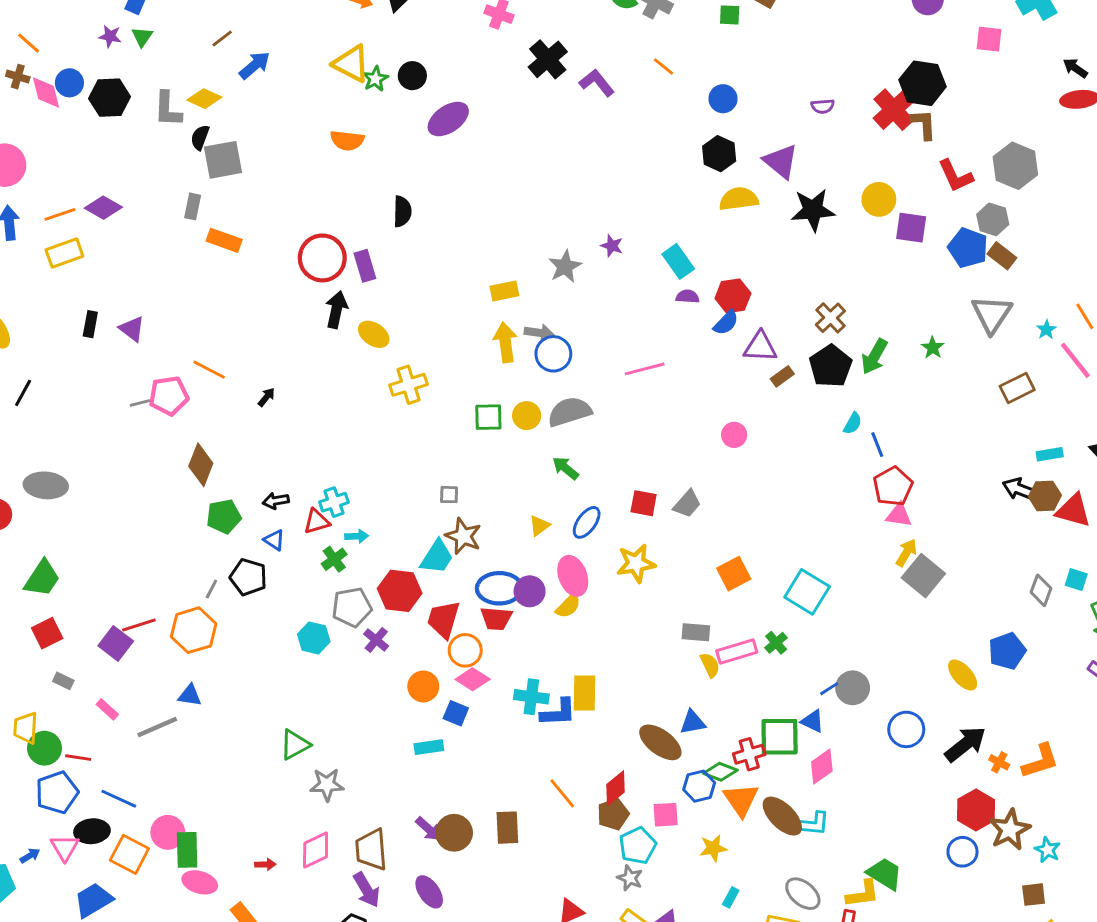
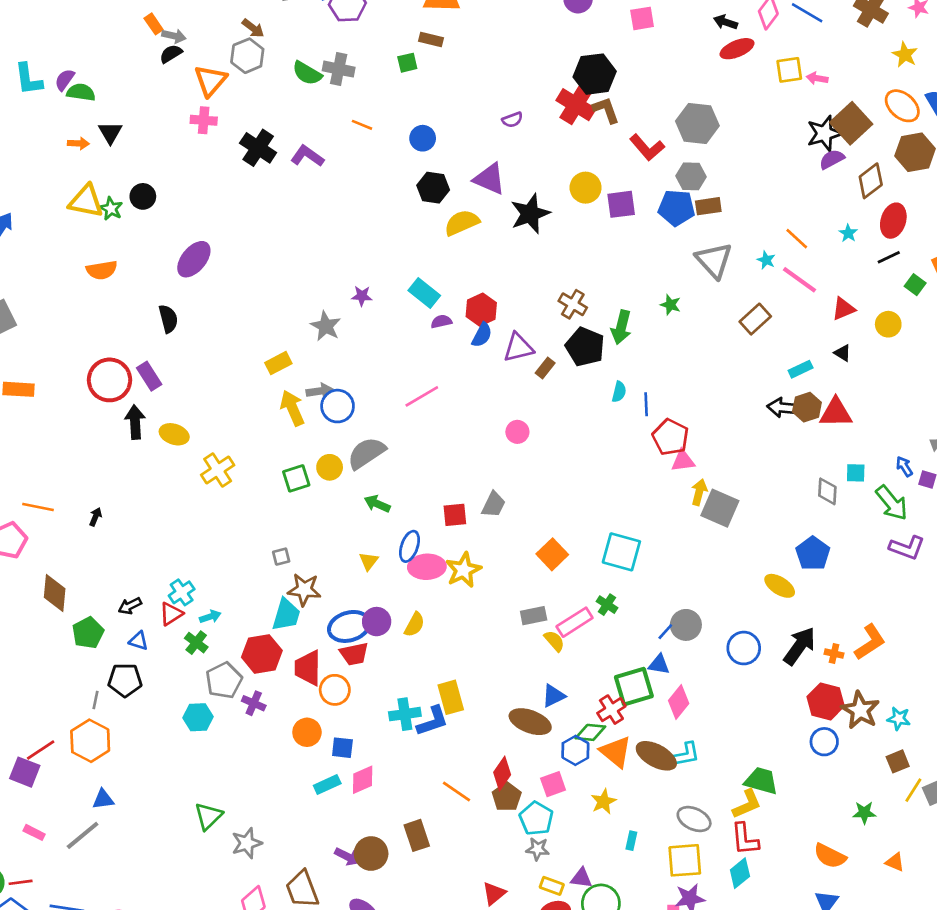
purple ellipse: (448, 119) -> (194, 259), moved
brown rectangle: (1002, 256) -> (708, 206), turned -30
blue line: (877, 445) -> (646, 404), turned 35
pink ellipse: (573, 576) -> (427, 567), moved, turned -56
pink diamond: (473, 679) -> (363, 780), moved, turned -40

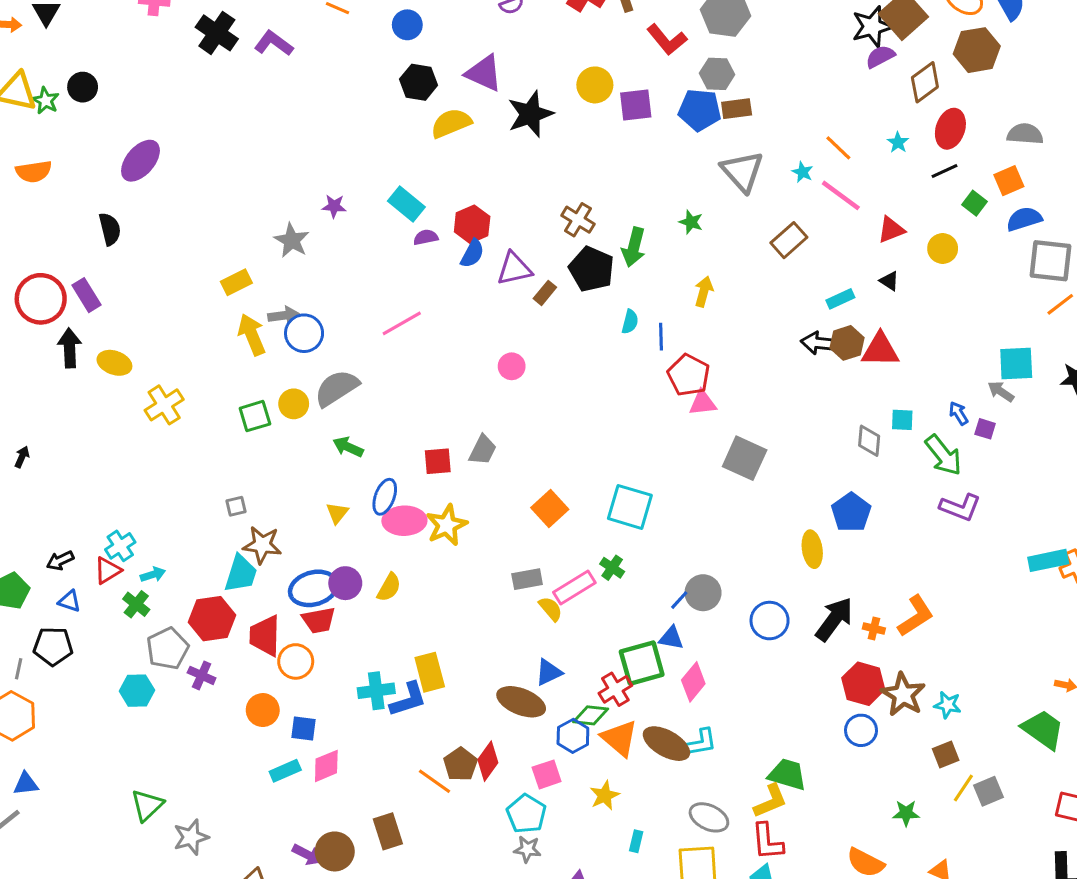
yellow arrow: (699, 492) -> (704, 292), moved
yellow ellipse: (780, 586) -> (812, 549), turned 48
brown pentagon: (507, 797) -> (460, 764), moved

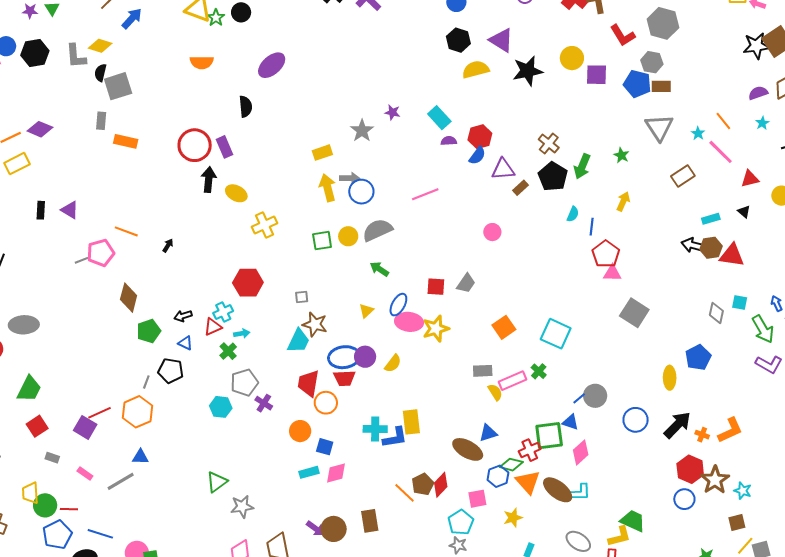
purple semicircle: (880, 57) -> (758, 93), moved
red hexagon: (212, 619) -> (248, 283), moved

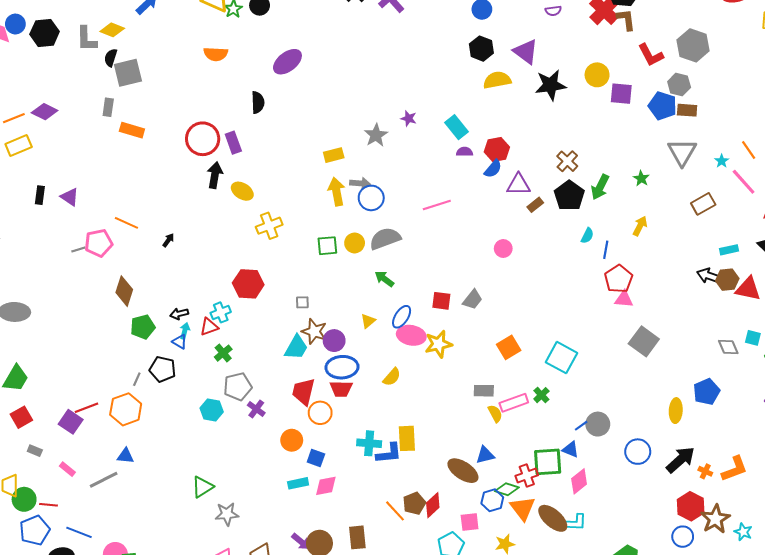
gray diamond: (716, 313) -> (728, 347), turned -40
cyan arrow: (242, 333) -> (185, 331), moved, turned -70
purple circle: (365, 357) -> (334, 341), moved

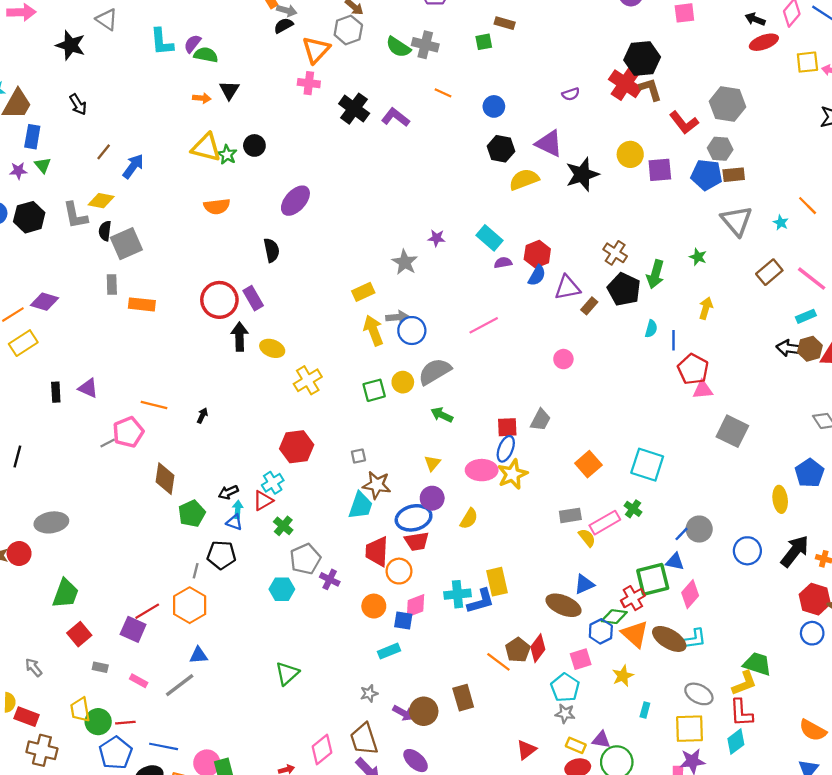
pink line: (744, 182) -> (812, 279), moved
blue ellipse: (402, 317) -> (506, 449), moved
purple circle: (334, 341) -> (432, 498), moved
pink diamond: (326, 486) -> (416, 606), moved
gray star: (227, 514) -> (369, 693), moved, size x0.7

